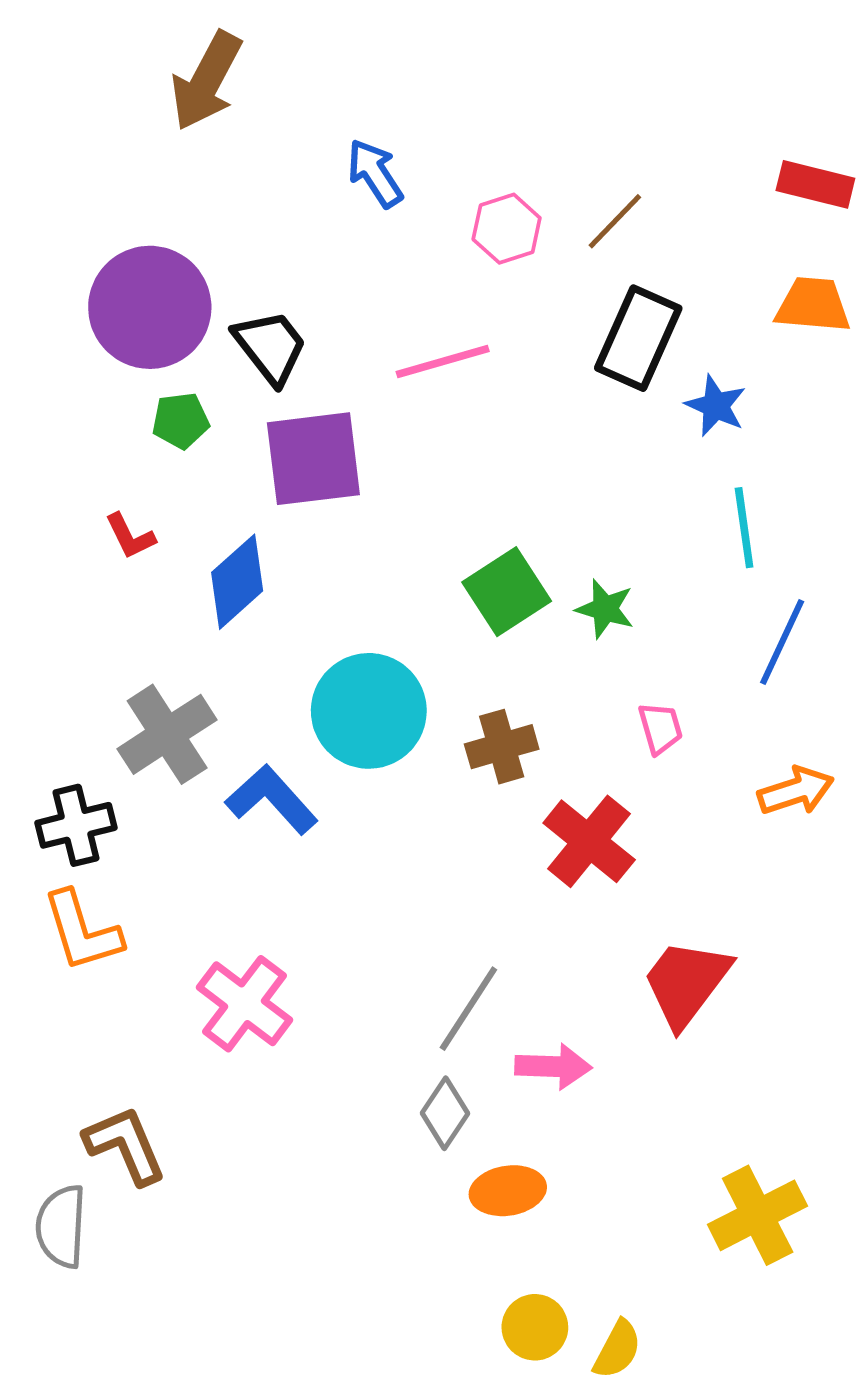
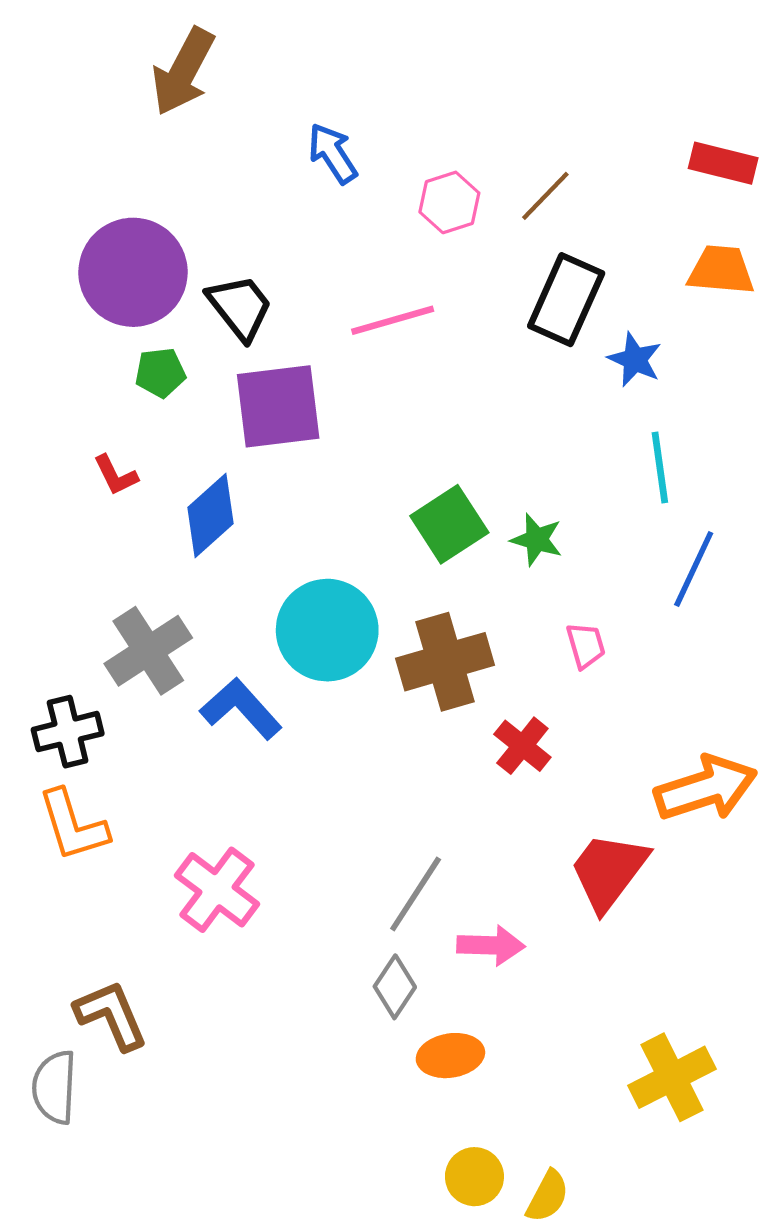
brown cross: (502, 747) -> (445, 662), size x1.5
orange arrow: (796, 791) -> (706, 788), moved, size x1.5
red cross: (589, 841) -> (522, 746), size x0.7

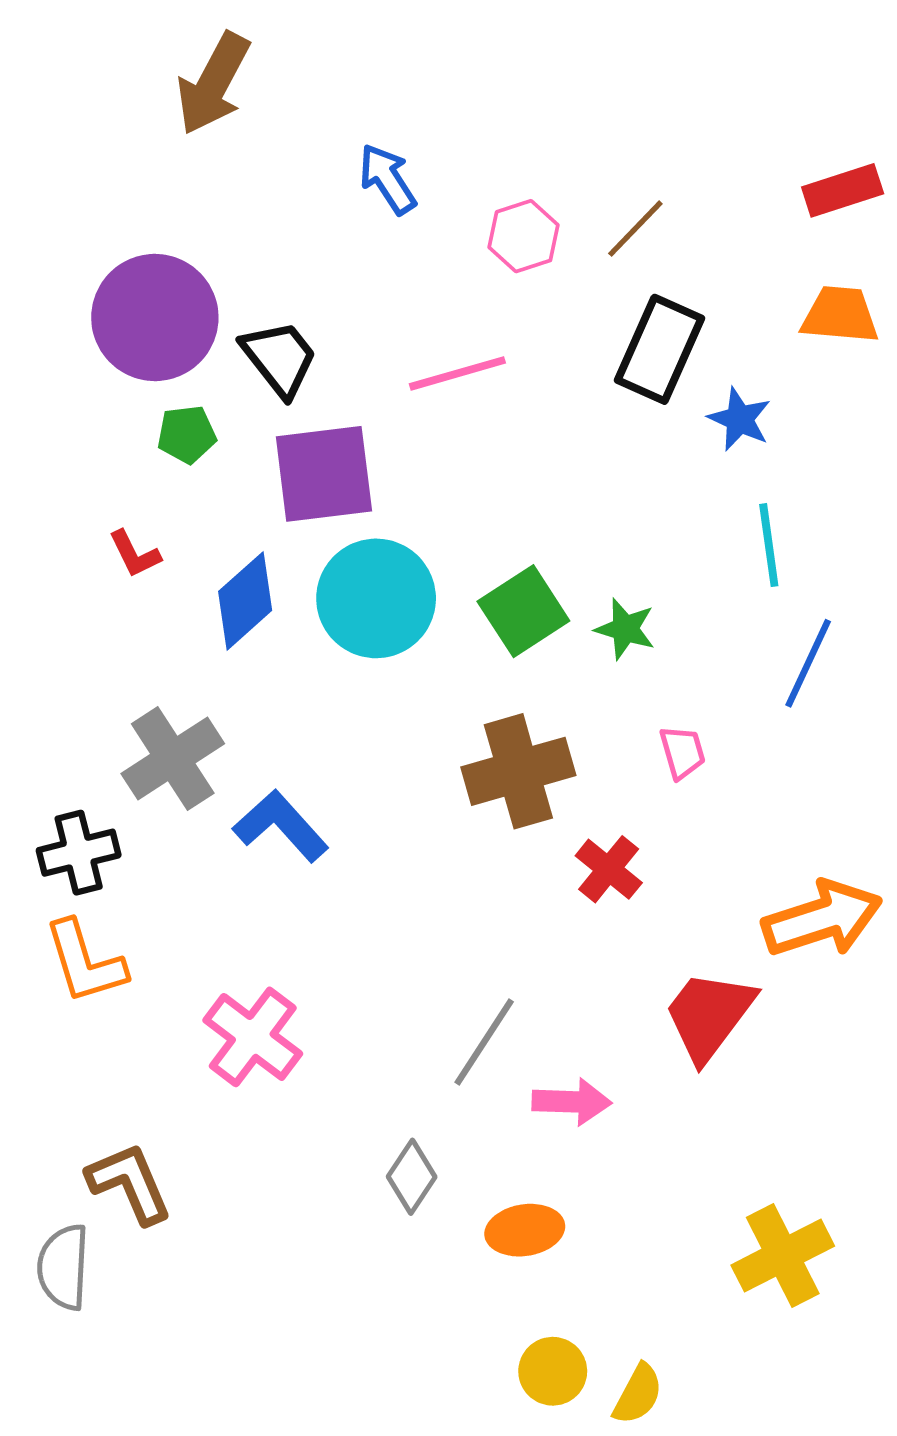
red rectangle: (723, 163) -> (843, 190), turned -32
cyan circle: (327, 630) -> (376, 598), moved
gray diamond: (395, 987) -> (412, 1177), moved

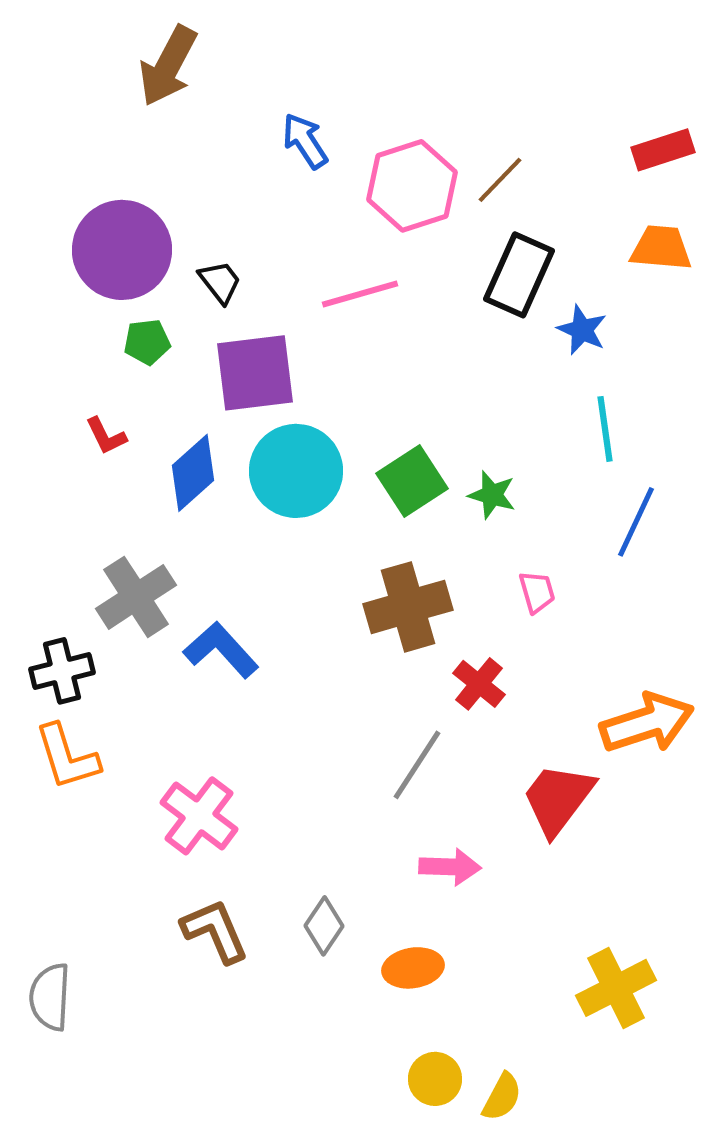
pink hexagon: (523, 236) -> (412, 186), size x1.6
black trapezoid: (279, 358) -> (220, 282), size x0.7
gray line: (484, 1042) -> (417, 765), moved
brown L-shape: (129, 1183) -> (215, 931), moved

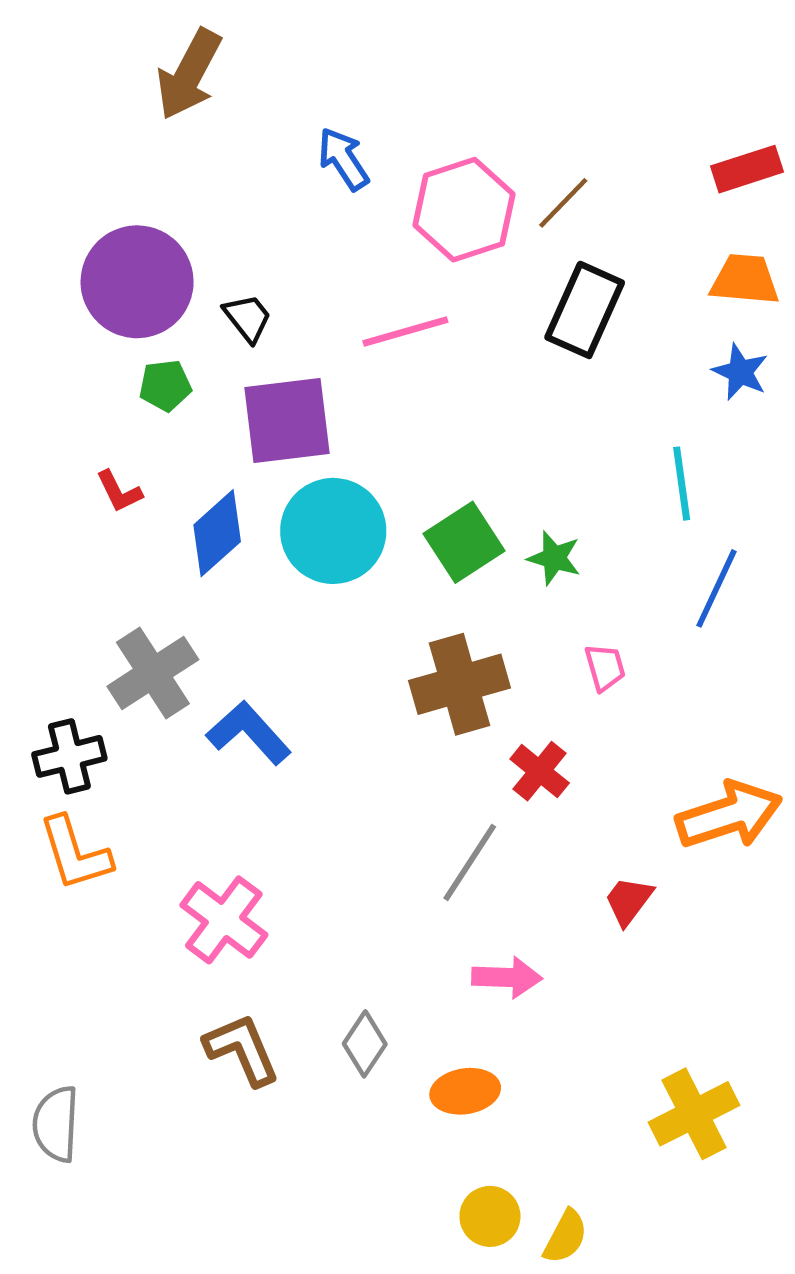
blue star: (582, 330) -> (740, 372), moved
red trapezoid: (558, 799) -> (629, 901), size x0.6

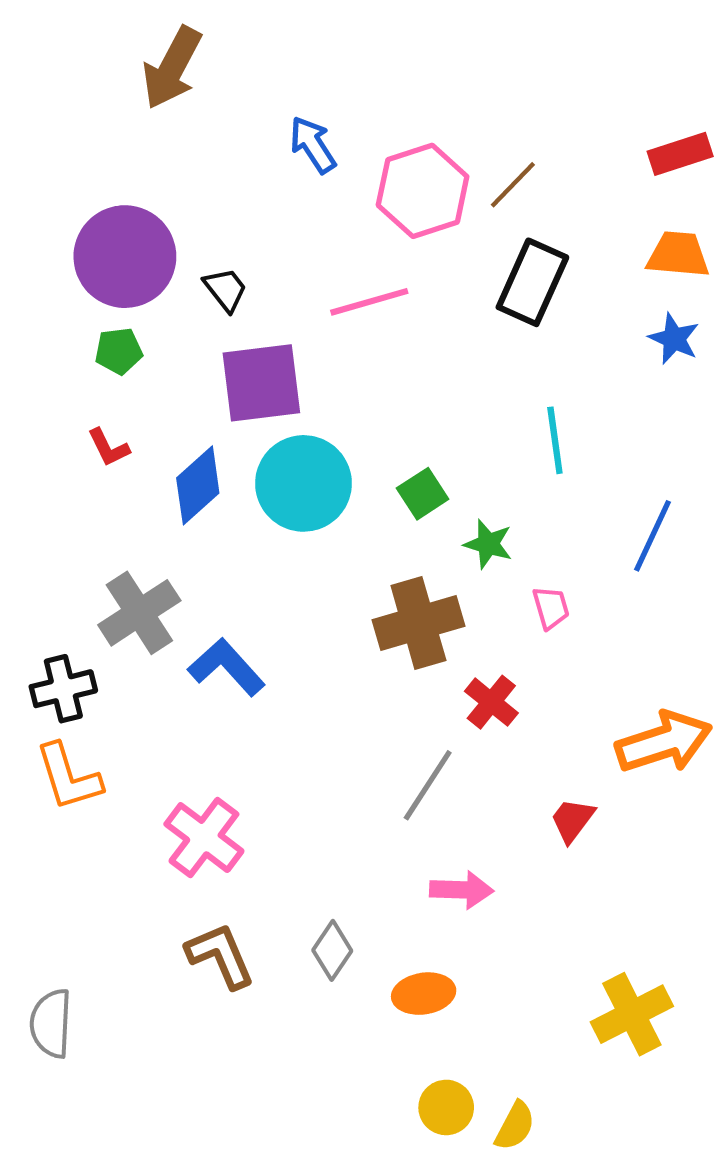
green pentagon: (165, 385) -> (119, 351), moved
cyan line: (682, 484) -> (555, 440), moved
green square: (464, 542) -> (423, 494), size x0.7
green star: (554, 558) -> (488, 544), moved

